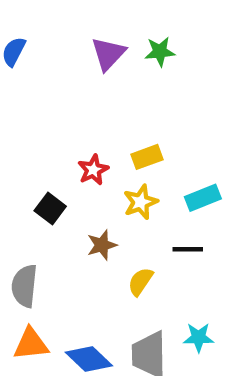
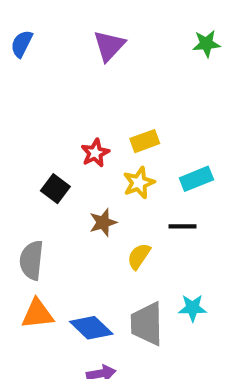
green star: (160, 52) -> (206, 44), moved

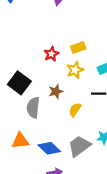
black square: (55, 189) -> (19, 83), moved, size x1.5
gray semicircle: (32, 260) -> (33, 108), moved
gray trapezoid: (147, 324) -> (79, 146), turned 55

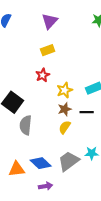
yellow rectangle: (78, 48) -> (48, 50), moved
brown star: (56, 91) -> (65, 109), moved
orange triangle: (20, 141) -> (17, 169), moved

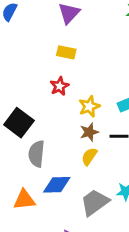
yellow rectangle: (48, 50) -> (66, 52), turned 32
blue diamond: (41, 163) -> (57, 185), moved, turned -45
orange triangle: (17, 169) -> (24, 200), moved

